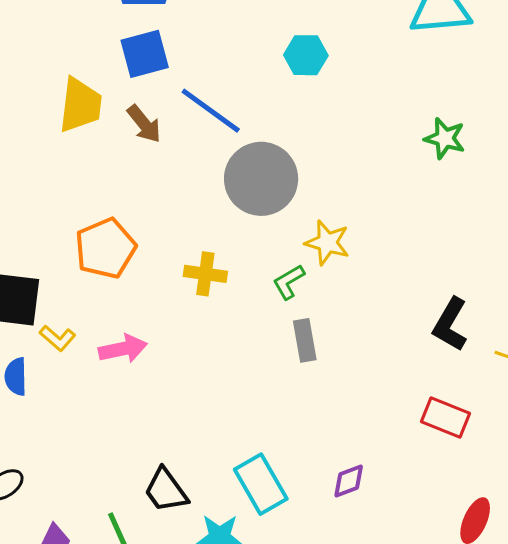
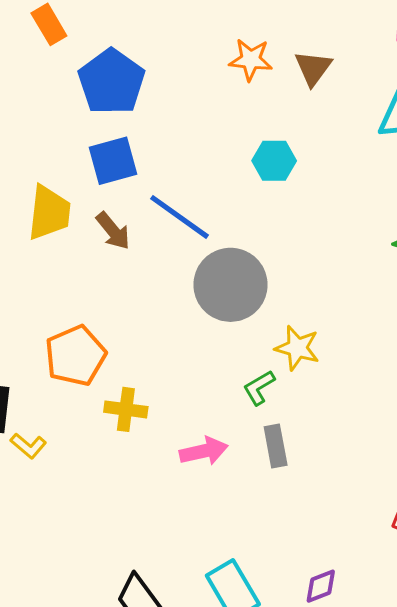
yellow cross: (205, 274) -> (126, 409), moved
pink arrow: (123, 349) -> (204, 451), moved

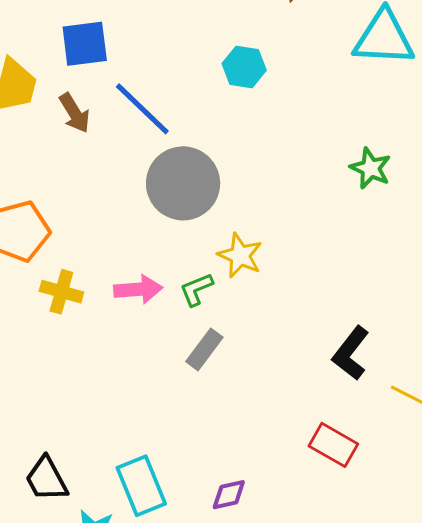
gray rectangle: (276, 446) -> (204, 349), turned 39
pink arrow: (204, 451) -> (138, 289), moved

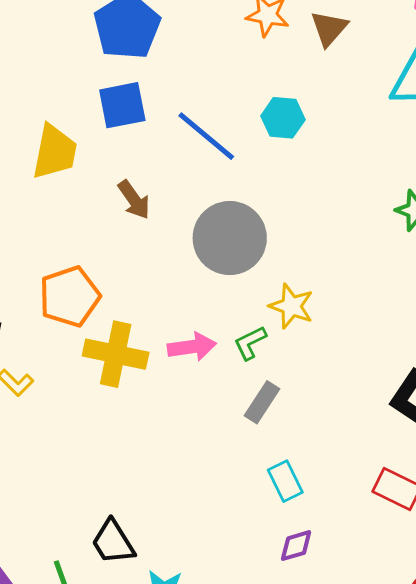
blue line: (142, 109) -> (206, 136), moved
brown arrow: (75, 113) -> (134, 200), moved
yellow cross: (61, 292) -> (116, 354), size x1.5
cyan rectangle: (141, 486) -> (285, 481), moved, size x0.7

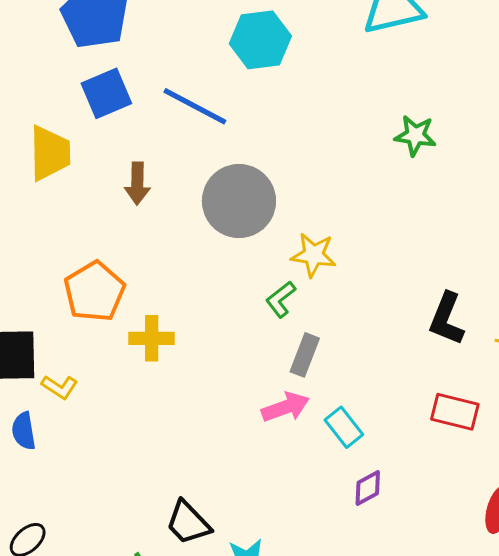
cyan hexagon: (283, 118) -> (260, 40), moved, size x1.4
brown arrow: (134, 200) -> (137, 183), turned 48
pink arrow: (192, 347) -> (285, 407), moved
yellow cross: (116, 354) -> (152, 338), size x0.7

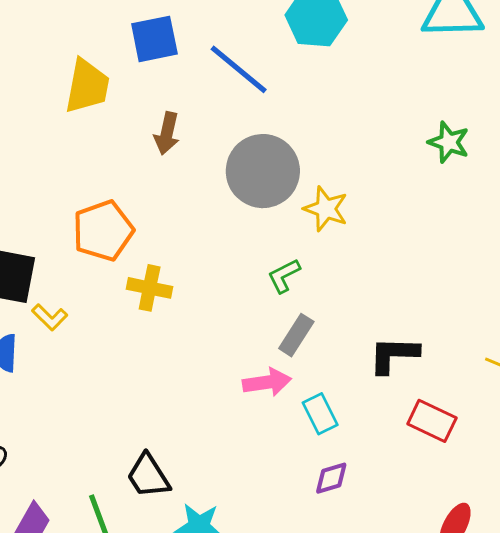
yellow star: (313, 255) -> (326, 209), moved
black L-shape: (447, 319) -> (394, 355), moved, turned 58

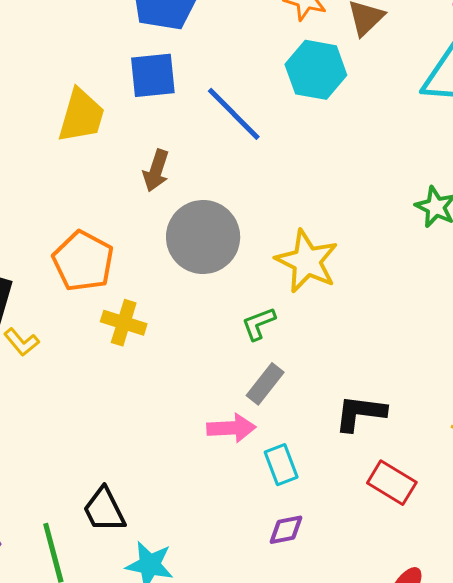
gray circle: (263, 171) -> (203, 237), moved
yellow star: (326, 209) -> (307, 261), size x1.4
orange pentagon: (103, 231) -> (83, 261), turned -30

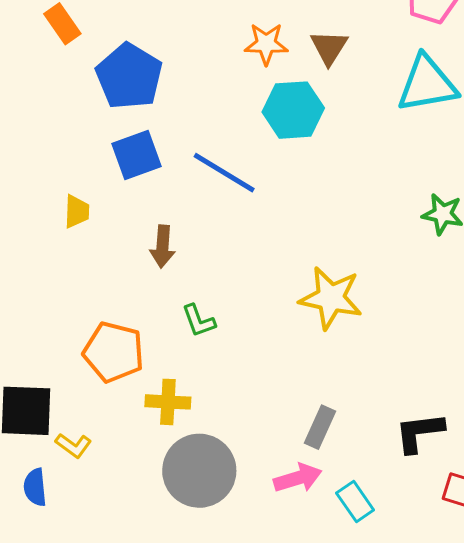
yellow trapezoid: (81, 116) -> (77, 211), size x0.6
gray circle: (203, 237) -> (199, 471), moved
green L-shape: (259, 324) -> (199, 321), moved, turned -75

